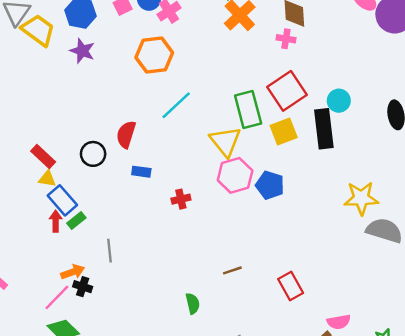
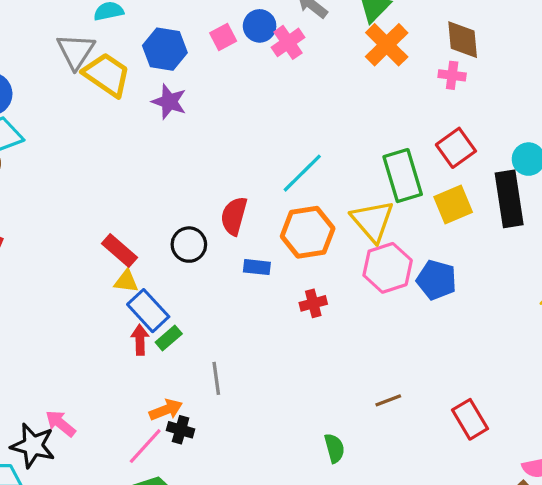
orange hexagon: (154, 55) -> (308, 232), moved
red square: (287, 91) -> (456, 148), size x0.7

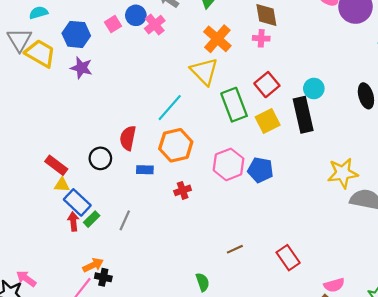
orange cross: (387, 45) -> (217, 39), moved
yellow triangle: (373, 221) -> (204, 71), moved
gray line: (216, 378) -> (125, 220), moved, turned 36

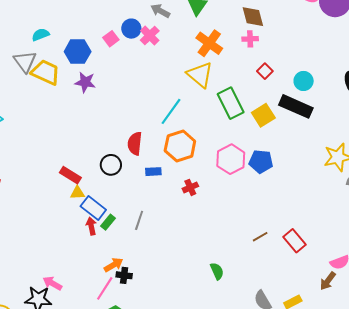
red square: (267, 85) -> (265, 71), moved, size x0.7
black rectangle: (303, 115) -> (296, 106), turned -48
brown line: (235, 249) -> (260, 237), moved

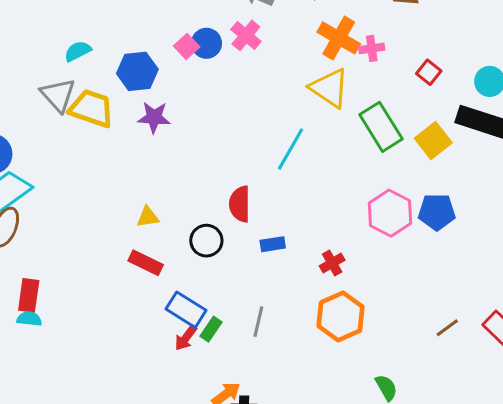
blue circle: (131, 29) -> (206, 43), moved
pink cross: (250, 39) -> (372, 48), moved
orange hexagon: (180, 146) -> (341, 316), moved
yellow triangle: (77, 193) -> (148, 217), moved
red arrow: (91, 226) -> (186, 338), turned -126

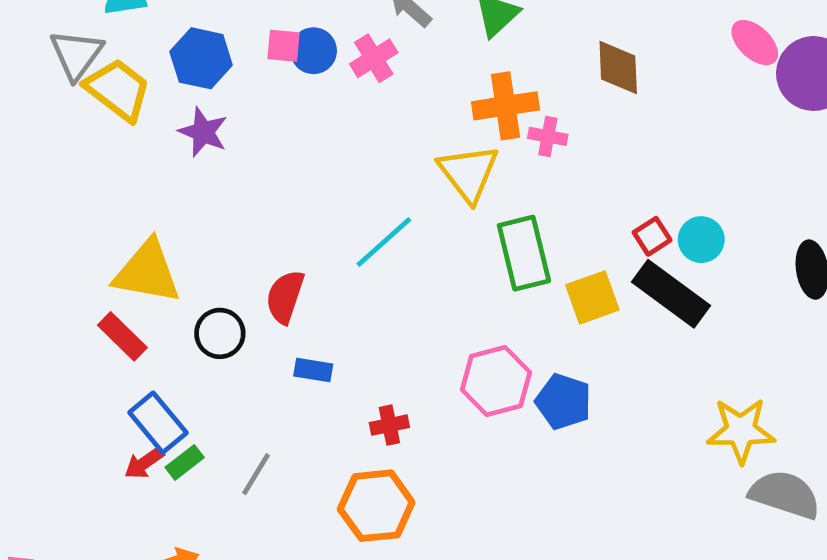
orange cross: (339, 38) -> (506, 106), turned 33
pink square: (187, 46) -> (284, 46), turned 30
red square: (429, 72) -> (652, 236), moved
yellow triangle: (148, 217) -> (147, 272), size x2.0

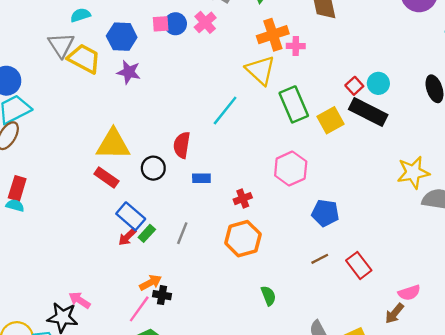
blue pentagon: (564, 402) -> (325, 213), moved

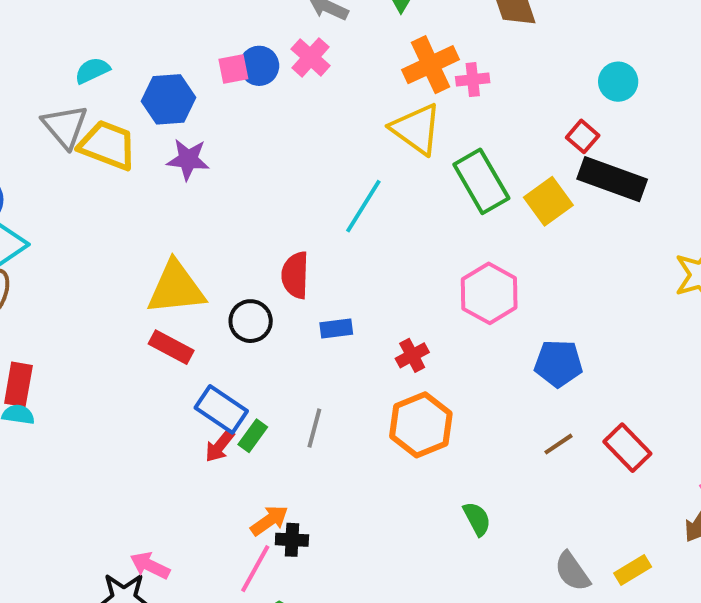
cyan circle: (378, 83) -> (618, 82), moved

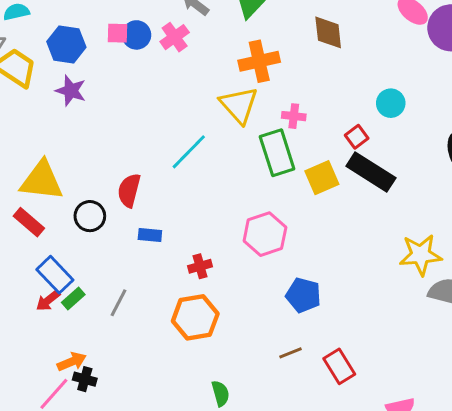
pink cross: (473, 80) -> (294, 116), moved

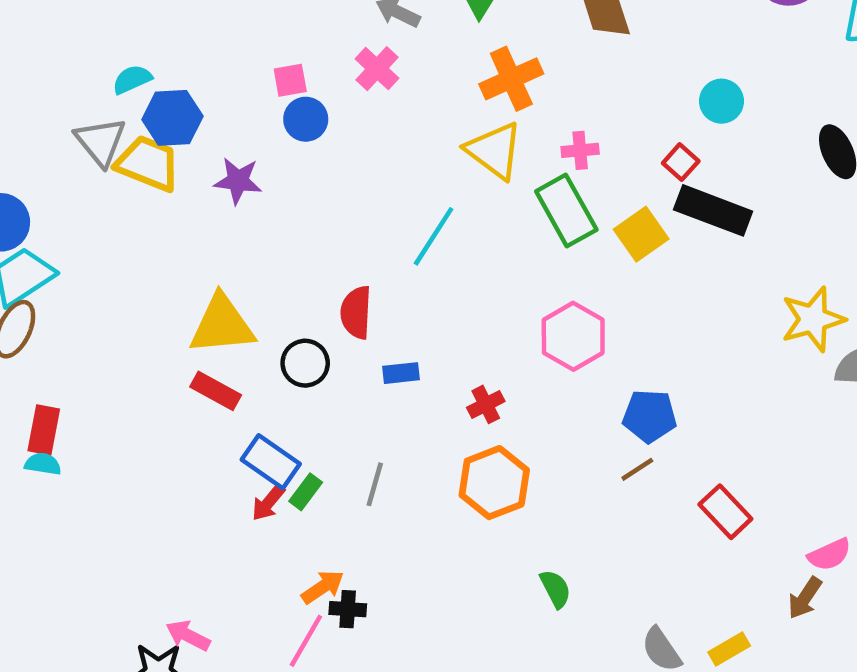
blue circle: (136, 35) -> (306, 119), moved
blue hexagon: (66, 44) -> (172, 118), moved
brown line: (291, 353) -> (637, 469), moved

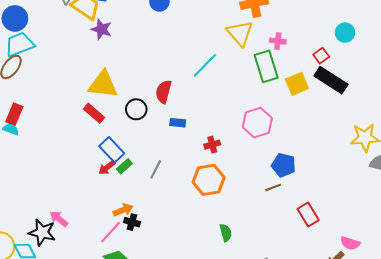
purple star: (238, 181) -> (102, 29), moved
pink semicircle: (829, 555) -> (350, 243), turned 30

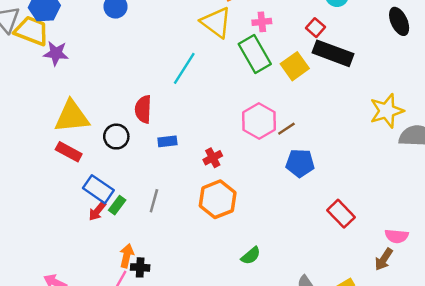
brown line: (273, 187) -> (286, 129), moved
orange arrow: (123, 210) -> (127, 256), turned -42
green semicircle: (226, 233) -> (251, 256), turned 78

